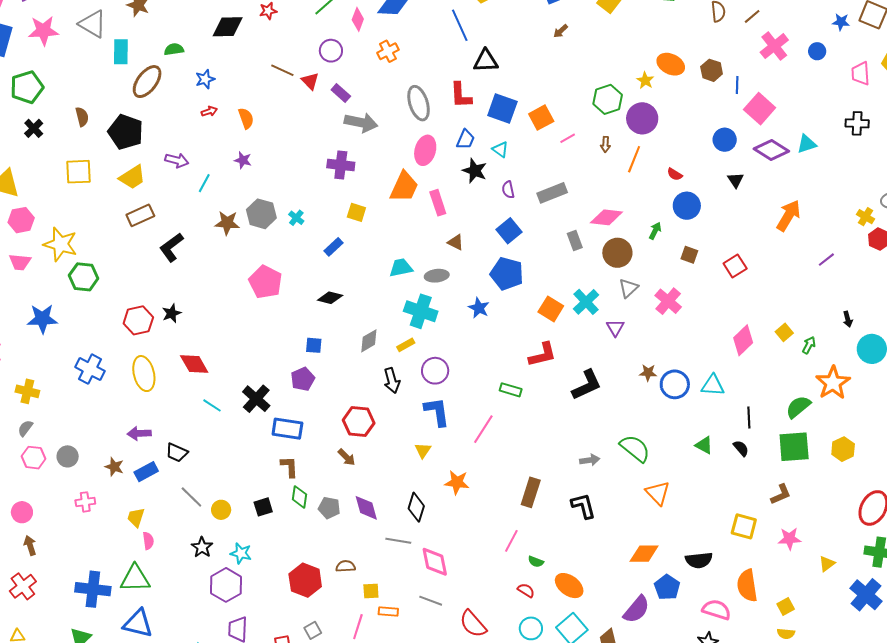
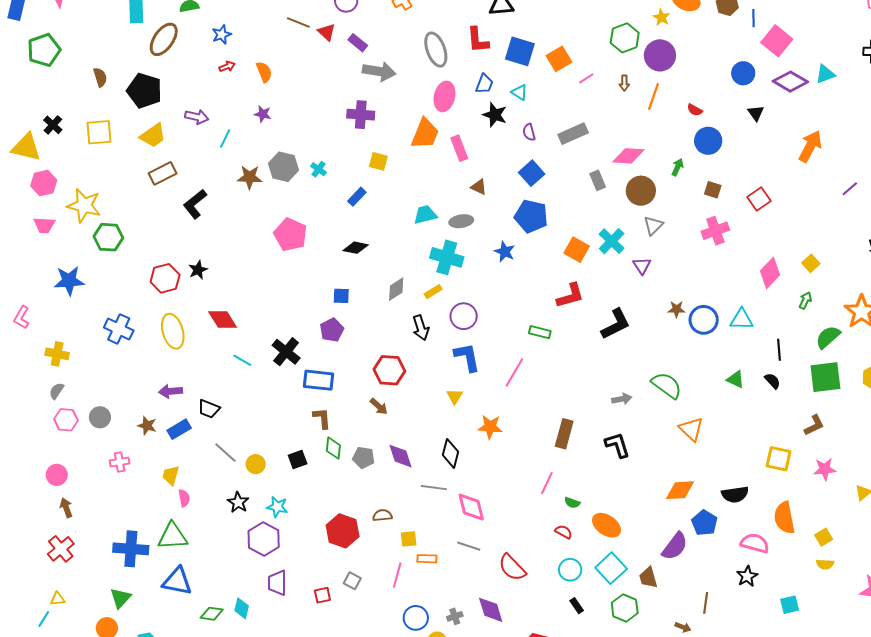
black cross: (34, 128) -> (53, 125), moved
pink cross: (668, 301) -> (715, 231), moved, turned 32
green arrow: (809, 345) -> (805, 300), moved
gray square: (313, 630) -> (352, 581), turned -30

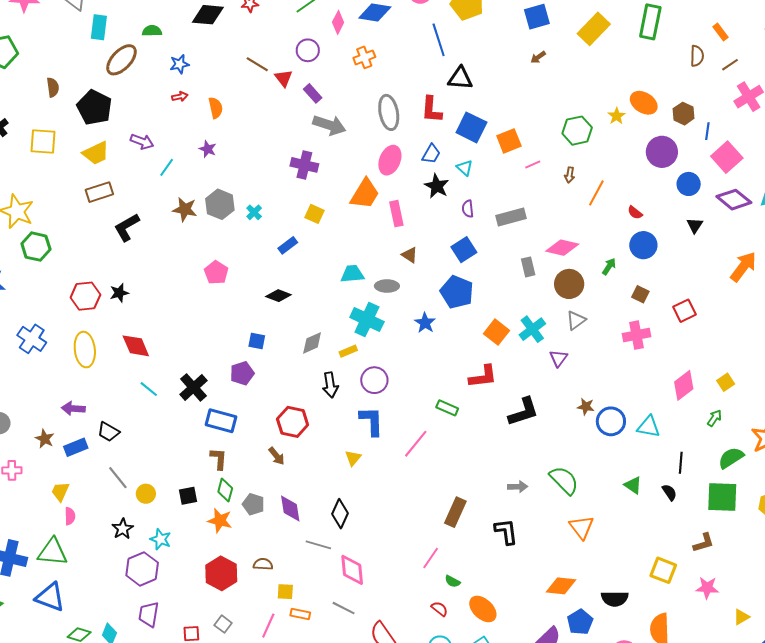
purple circle: (660, 55) -> (662, 152), moved
pink pentagon: (290, 235) -> (216, 272), size x0.7
orange star: (490, 427) -> (220, 521), moved

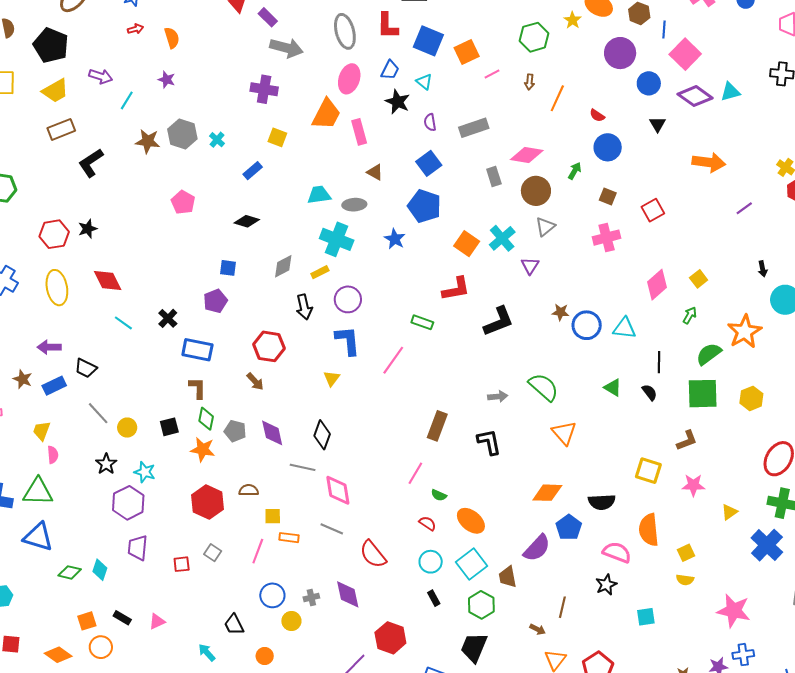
orange arrow: (743, 267) -> (709, 162), turned 64
black cross: (194, 387) -> (168, 318), size x0.7

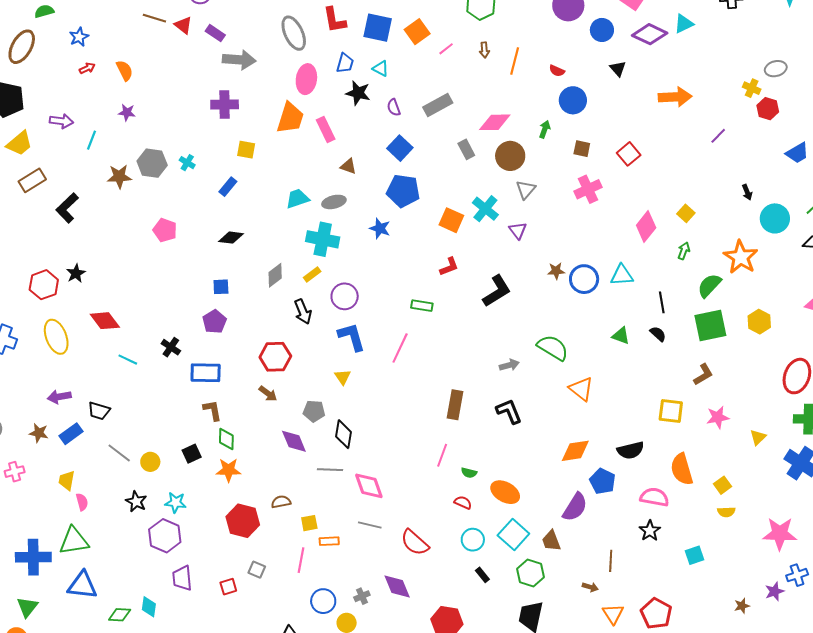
red L-shape: (456, 289) -> (449, 267), size x0.7
gray pentagon: (235, 431) -> (314, 411), moved

